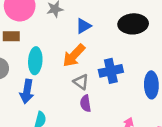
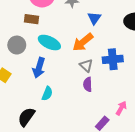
blue triangle: (83, 26) -> (94, 18), turned -32
cyan ellipse: (35, 61) -> (49, 43), turned -75

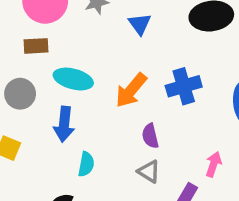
orange arrow: (83, 42) -> (131, 90), moved
gray triangle: (86, 65) -> (149, 171), moved

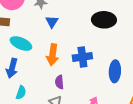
blue triangle: (140, 24) -> (52, 22), moved
orange arrow: (131, 90) -> (53, 55), turned -40

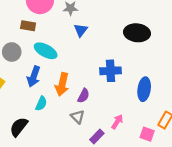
orange arrow: (53, 55) -> (62, 84), moved
purple semicircle: (59, 82) -> (83, 96), turned -152

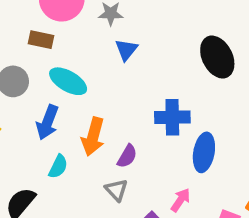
black ellipse: (137, 33) -> (217, 57), turned 55
blue ellipse: (144, 89) -> (204, 152), moved

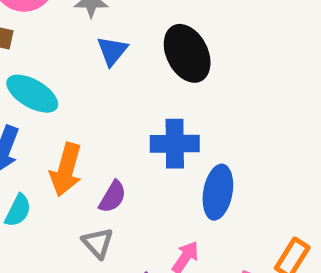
black ellipse: (217, 57) -> (187, 53), moved

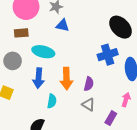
blue triangle: (112, 51) -> (63, 25), moved, turned -40
black ellipse: (187, 53) -> (121, 27), moved

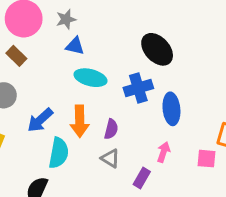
brown rectangle: (21, 33) -> (16, 56), turned 48
cyan ellipse: (43, 52) -> (90, 78), moved
blue arrow: (39, 78) -> (40, 120), turned 42
cyan semicircle: (52, 101) -> (59, 153), size x1.5

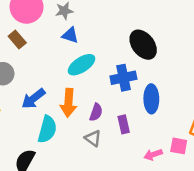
cyan ellipse: (90, 78) -> (82, 65), turned -52
pink arrow: (163, 152) -> (153, 155), moved, turned -132
purple rectangle: (142, 178) -> (124, 124), moved, turned -48

